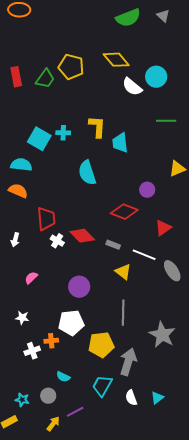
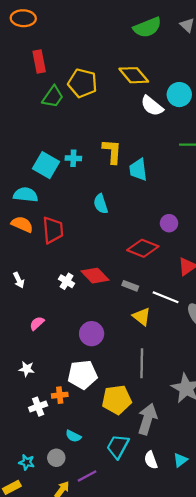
red rectangle: (16, 77) -> (39, 61), moved
cyan semicircle: (87, 173) -> (101, 204), size x0.7
red trapezoid: (46, 219) -> (53, 230), moved
white arrow: (15, 240) -> (19, 280), turned -40

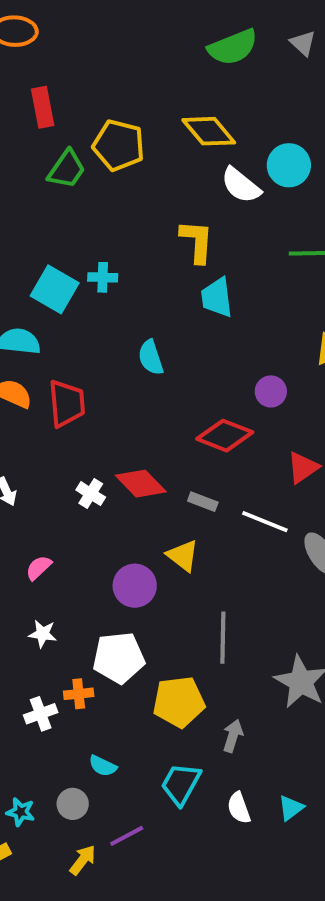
yellow L-shape: (112, 151) -> (197, 241), moved
yellow triangle: (142, 317) -> (183, 556), moved
white star: (27, 369) -> (43, 634), moved
gray arrow: (147, 419) -> (233, 736), size x0.6

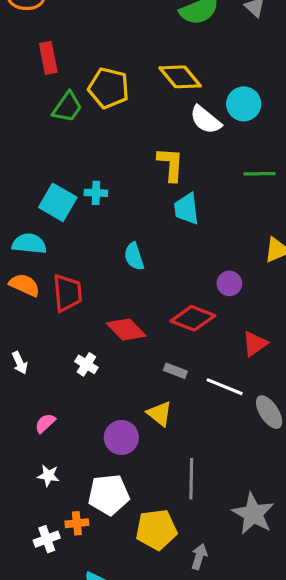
red diamond: (141, 484) -> (126, 329), moved

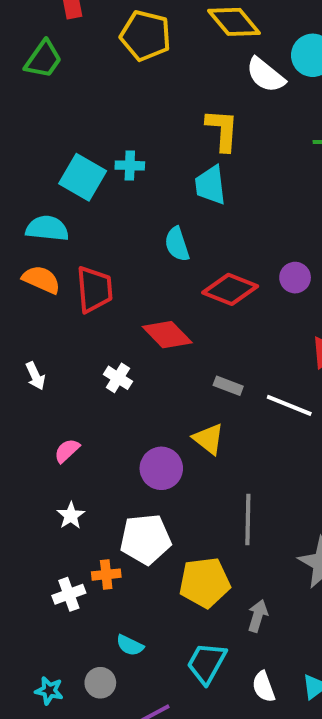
green trapezoid: (67, 107) -> (43, 59), moved
cyan trapezoid: (186, 209) -> (210, 185), moved
red diamond: (193, 318) -> (230, 289), moved
white star: (48, 476) -> (71, 516), turned 30

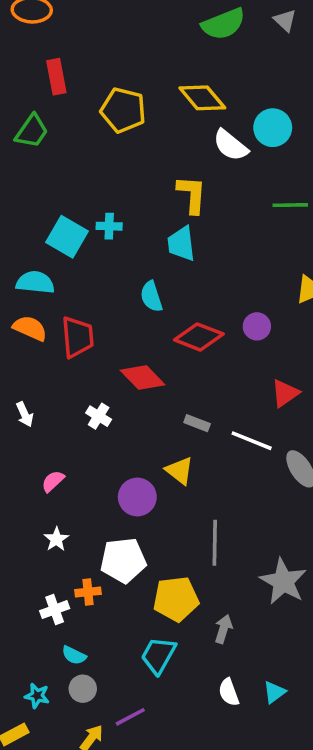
cyan semicircle: (130, 645) -> (74, 655), moved
cyan trapezoid: (207, 663) -> (158, 655), moved

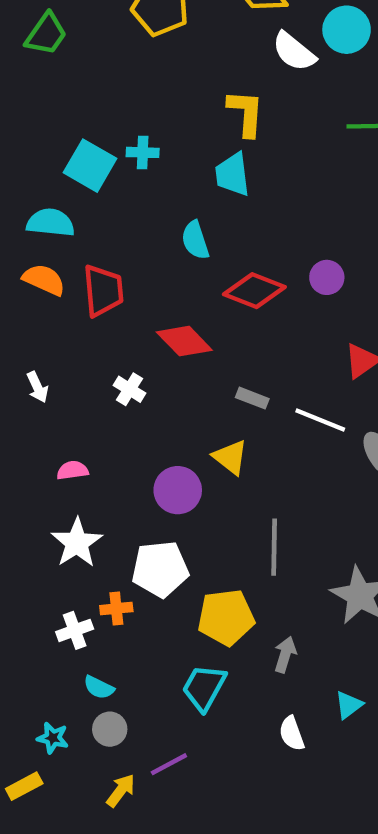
pink semicircle: (53, 481) -> (72, 470), turned 35
white star: (56, 539) -> (77, 543), size x1.6
cyan triangle: (274, 692) -> (349, 705), moved

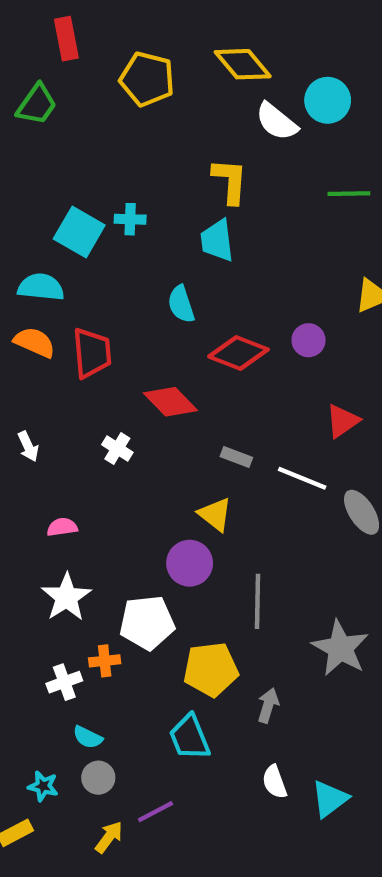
purple circle: (178, 490) -> (190, 563), moved
cyan trapezoid: (204, 687) -> (190, 737), turned -51
cyan triangle: (349, 705) -> (330, 799), moved, size x1.4

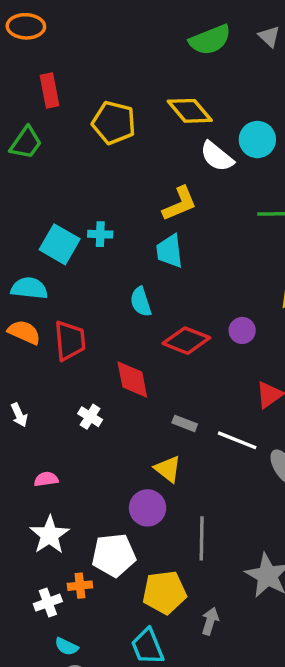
yellow L-shape: (230, 181) -> (180, 204), turned 63
red diamond: (170, 402) -> (132, 379), turned 33

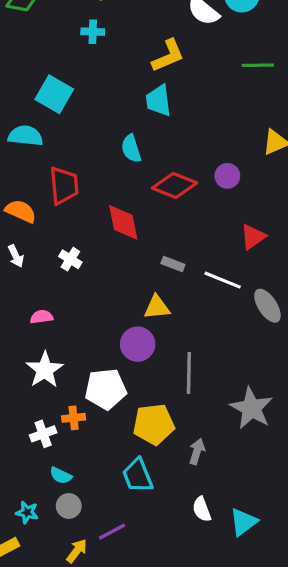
cyan cross: (100, 234) -> (93, 32), moved
orange semicircle: (24, 332) -> (21, 211), moved
white cross: (90, 417) -> (70, 259), moved
yellow triangle: (168, 469) -> (157, 307), turned -44

